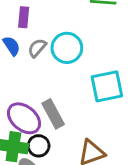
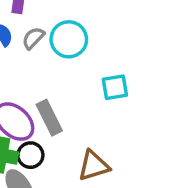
cyan square: (107, 86) -> (115, 87), size x0.7

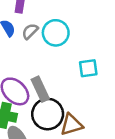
black circle: (30, 155) -> (48, 114), moved, size x1.6

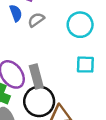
cyan circle: (56, 33) -> (80, 25), moved

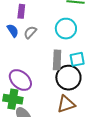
gray rectangle: (36, 76) -> (57, 60), moved, turned 30
black circle: (39, 101) -> (68, 78), moved

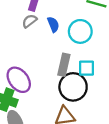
blue semicircle: (13, 31) -> (53, 24), moved
gray semicircle: (30, 32) -> (29, 21), moved

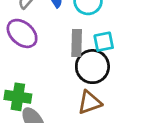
purple ellipse: (19, 80) -> (22, 33), moved

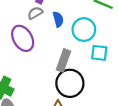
cyan square: (104, 42) -> (99, 53), moved

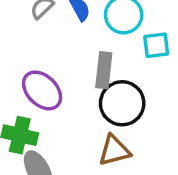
purple ellipse: (23, 38) -> (42, 90), moved

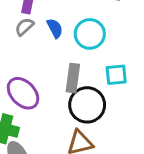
cyan square: (156, 45) -> (116, 75), moved

